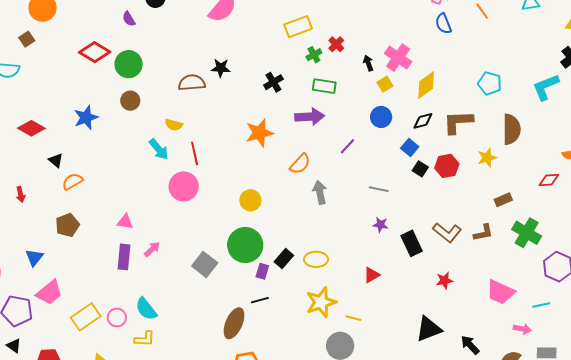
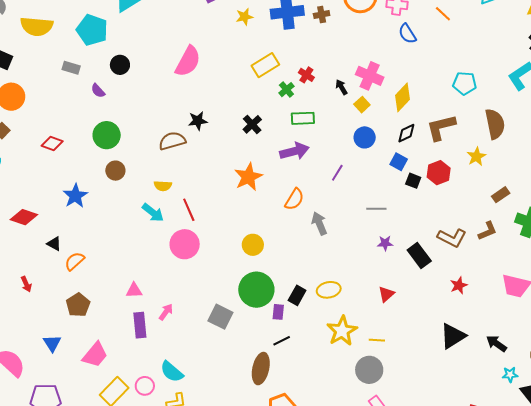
red diamond: (95, 52) -> (52, 144), moved, size x0.7
pink trapezoid: (49, 292) -> (95, 355), moved

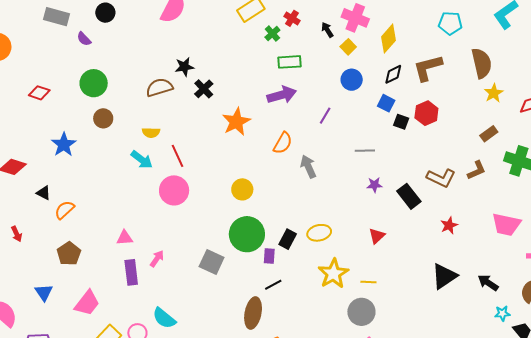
gray rectangle: (71, 68) -> (57, 17), size x1.4
black cross: (252, 124) -> (204, 89), moved
yellow star: (476, 157) -> (494, 93), moved

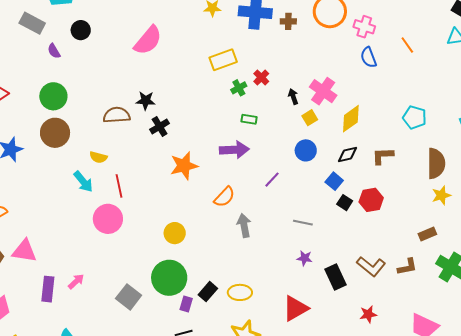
green rectangle: (289, 62) -> (249, 119), size x0.7
brown L-shape: (428, 68) -> (383, 156), size x0.7
brown circle: (103, 118) -> (55, 133), size x1.5
red triangle: (377, 236) -> (295, 308), size x1.6
pink triangle: (125, 238) -> (24, 251), moved, size x1.5

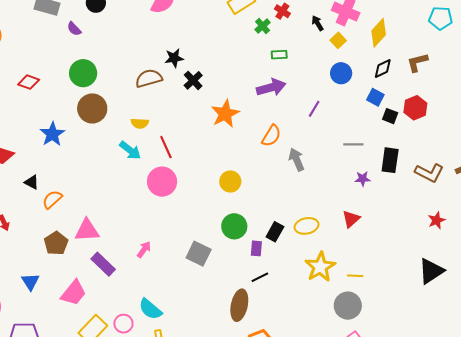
black rectangle: (336, 277) -> (390, 160), moved, turned 45
green circle: (169, 278) -> (234, 226), size x0.7
purple rectangle: (48, 289) -> (103, 264), moved, turned -40
red triangle: (295, 308) -> (351, 219), moved, size x0.7

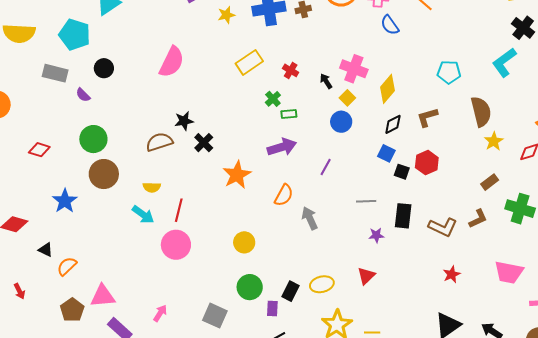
green cross: (263, 26) -> (273, 99), moved
blue circle: (341, 73) -> (341, 122), moved
red line: (166, 147) -> (179, 210), turned 40

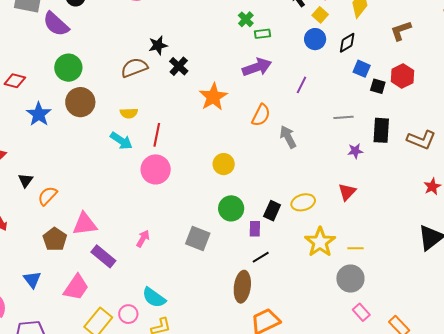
purple semicircle: (83, 95) -> (56, 24), size x1.8
black diamond: (393, 124) -> (347, 43), moved
blue star: (65, 201) -> (39, 114), moved
black triangle: (46, 250) -> (26, 180), turned 42

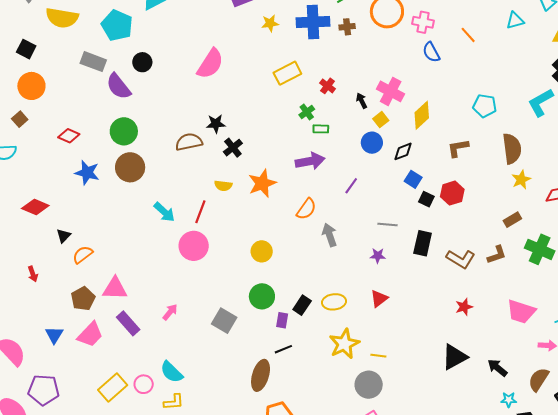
yellow semicircle: (129, 113) -> (223, 186), moved
blue star: (39, 114) -> (87, 173), turned -30
purple star: (355, 151) -> (378, 256), moved
pink trapezoid: (76, 287) -> (90, 335), moved

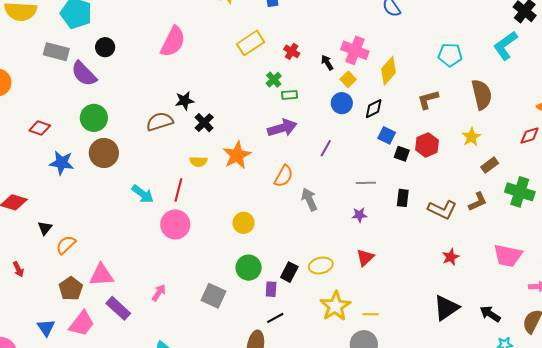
yellow star: (521, 180) -> (471, 137), moved
black rectangle: (423, 243) -> (403, 198), size x0.7

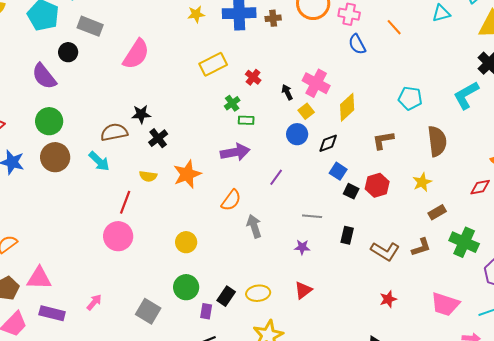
gray rectangle: (56, 52) -> (90, 26), moved
cyan arrow: (143, 194) -> (99, 161), moved
purple rectangle: (118, 308) -> (52, 313), turned -35

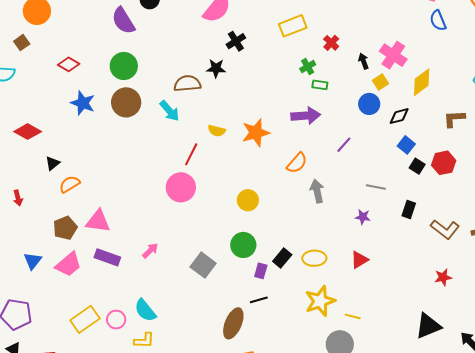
black cross: (158, 138) -> (236, 41), moved

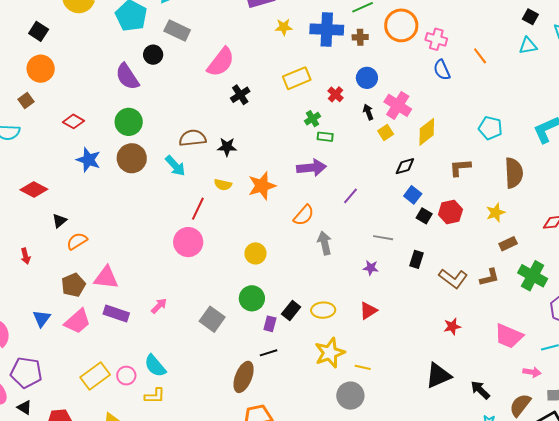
black star: (216, 68) -> (227, 147), moved
blue circle: (369, 104) -> (367, 78), moved

